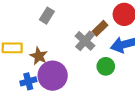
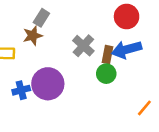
brown rectangle: (100, 28) -> (107, 55), moved, turned -35
brown star: (39, 56) -> (33, 36), moved, turned 30

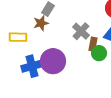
brown rectangle: (107, 55) -> (93, 44), moved
blue cross: (21, 90) -> (32, 66), size x1.5

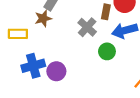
brown rectangle: (93, 44) -> (106, 12), moved
purple circle: (53, 61) -> (56, 71), moved, size x0.7

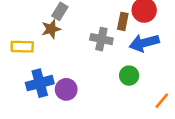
gray cross: (87, 27) -> (101, 39), turned -30
green circle: (107, 51) -> (129, 76), moved

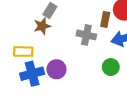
yellow rectangle: (22, 47) -> (23, 52), moved
purple circle: (66, 89) -> (56, 69), moved

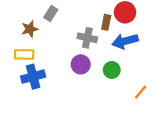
brown star: (42, 26) -> (30, 29), moved
purple circle: (56, 69) -> (81, 64), moved

